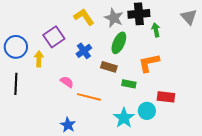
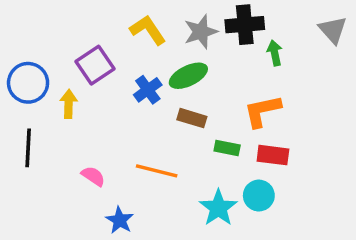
gray star: (114, 18) -> (201, 32), turned 30
green ellipse: (119, 43) -> (188, 76), moved, turned 40
pink semicircle: (67, 82) -> (93, 176), moved
red rectangle: (166, 97) -> (273, 155), moved

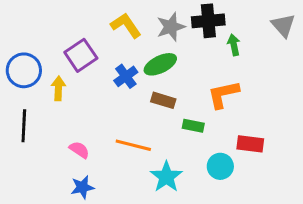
red rectangle: (273, 155) -> (250, 144), moved
cyan star: (218, 208) -> (166, 177), moved
blue star: (120, 220) -> (82, 187), moved, turned 30

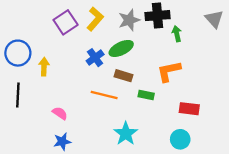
yellow L-shape: (126, 25) -> (95, 19), turned 75
purple square: (81, 55) -> (66, 22), moved
orange line: (133, 145) -> (104, 95), moved
cyan circle: (220, 166) -> (180, 139), moved

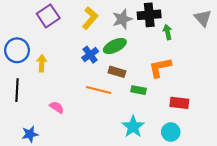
purple square: (66, 22) -> (48, 16), moved
cyan star: (126, 134) -> (133, 127), moved
blue star: (62, 142) -> (30, 134), moved

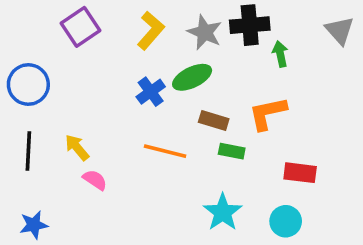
gray star: (122, 19) -> (205, 32), turned -30
yellow arrow: (42, 63) -> (77, 147), moved, turned -42
brown rectangle: (117, 72) -> (214, 120), moved
blue star: (30, 134) -> (34, 225), moved

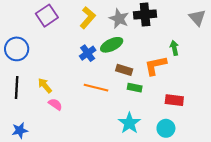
green arrow: (280, 54) -> (174, 48), moved

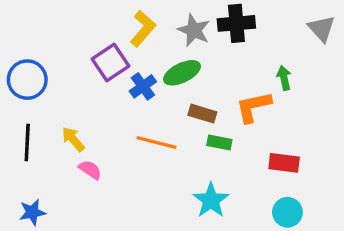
purple square: (47, 16) -> (111, 63), moved
cyan circle: (166, 128) -> (287, 212), moved

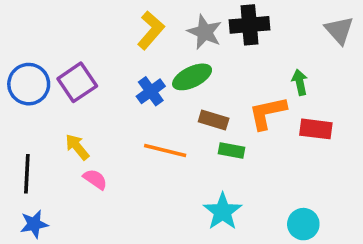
purple square: (111, 63) -> (77, 82), moved
black line: (27, 143) -> (27, 174), moved
red rectangle: (284, 163) -> (316, 129), moved

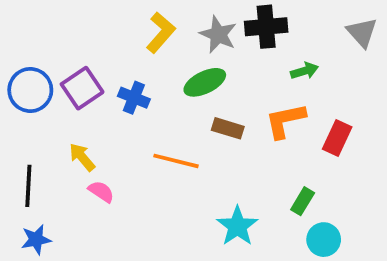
green arrow: (300, 82) -> (304, 71), moved, turned 85
blue cross: (151, 91) -> (134, 98), moved, turned -32
red rectangle: (316, 129) -> (337, 138), turned -72
green rectangle: (232, 151) -> (303, 201), moved, turned -70

